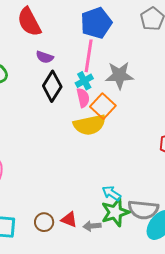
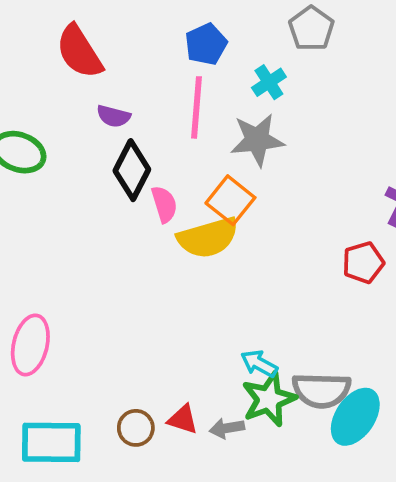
blue pentagon: (96, 23) -> (206, 44), size x0.7
cyan cross: (84, 81) -> (269, 82), moved
pink semicircle: (83, 98) -> (164, 204), moved

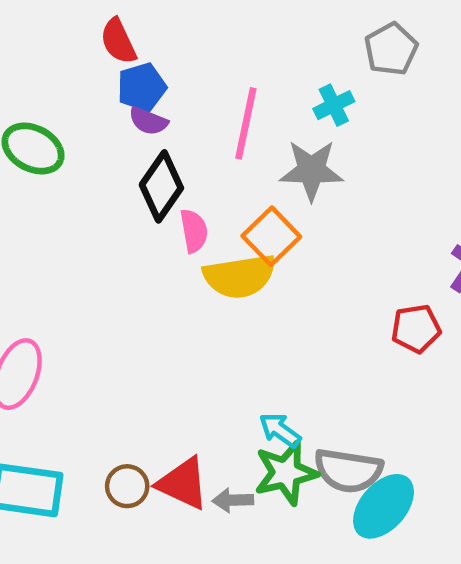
blue pentagon: (206, 44) -> (142, 87), moved
red semicircle: (79, 52) -> (118, 41), size x0.7
red triangle: (183, 419) -> (183, 483), size x1.5

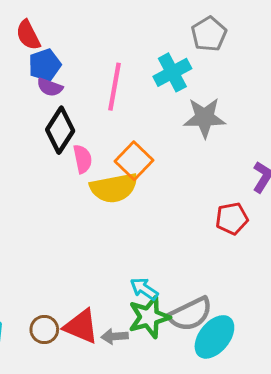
cyan cross: (334, 105) -> (172, 72), size x1.4
gray star: (311, 170) -> (205, 118), moved
gray semicircle: (348, 471) -> (190, 314), turned -33

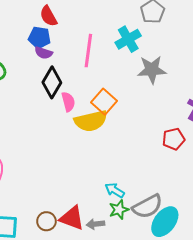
red semicircle: (28, 35) -> (48, 16), moved
blue pentagon: (45, 65) -> (39, 38), turned 30
green star: (149, 317) -> (119, 210), size x0.7

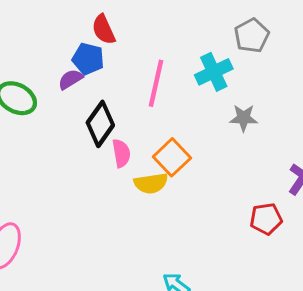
purple semicircle: (44, 53) -> (70, 79), moved, turned 126
gray star: (152, 70) -> (244, 118), size x0.7
yellow semicircle: (91, 121) -> (151, 183), size x0.7

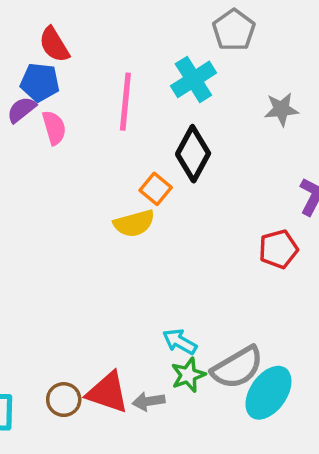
gray star: (244, 118) -> (281, 109), moved
black diamond: (100, 124) -> (193, 154), moved
pink semicircle: (121, 153) -> (54, 128), moved
orange square: (172, 157) -> (156, 189), size x0.7

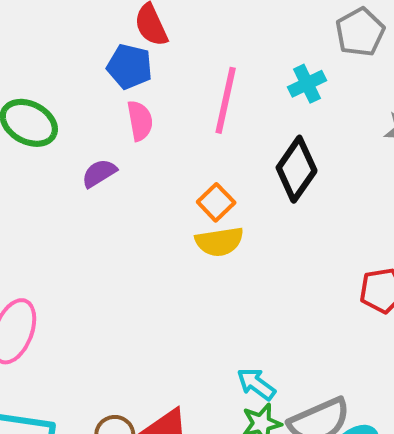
cyan cross: (193, 79) -> (307, 84), size x0.7
purple semicircle: (22, 110) -> (99, 173), moved
orange square: (156, 189) -> (216, 202), moved

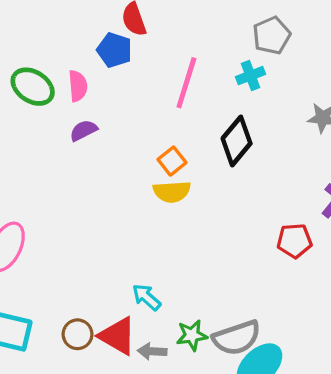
gray pentagon: (360, 32) -> (272, 35), moved
pink semicircle: (140, 121) -> (78, 86), moved
cyan arrow: (256, 384) -> (146, 297), moved

